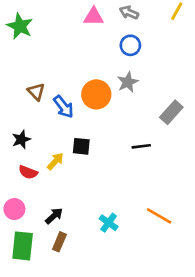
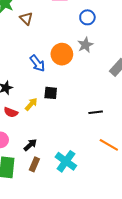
brown triangle: (36, 92) -> (26, 18), moved
black line: (141, 146) -> (96, 112), moved
cyan cross: (109, 223) -> (66, 161), moved, size x1.5

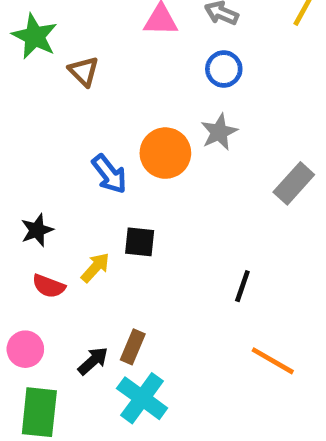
black line: (96, 112) -> (242, 286), turned -64
cyan cross: (66, 161) -> (142, 398), moved
brown rectangle: (34, 164) -> (133, 347), moved

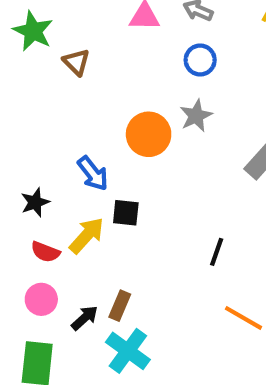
blue arrow: (109, 174) -> (93, 173), moved
yellow arrow: (95, 267) -> (87, 235), size x1.4
pink circle: (25, 349) -> (41, 299), moved

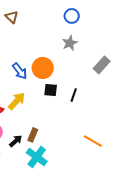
orange circle: (149, 134) -> (43, 68), moved
black square: (126, 213) -> (51, 90), moved
black line: (217, 252) -> (74, 95), moved

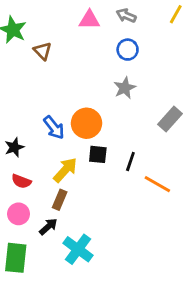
yellow arrow: (17, 101) -> (65, 170), moved
brown rectangle: (33, 135) -> (60, 200), moved
orange line: (93, 141) -> (157, 184), moved

